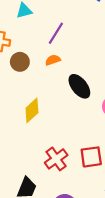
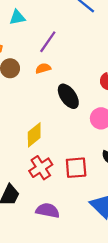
yellow diamond: (32, 110) -> (34, 135), moved

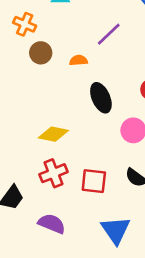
purple line: (48, 42) -> (109, 34), moved
yellow diamond: (34, 135) -> (53, 134), turned 40

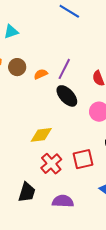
purple line: (109, 34) -> (64, 69), moved
brown circle: (41, 53) -> (17, 67), moved

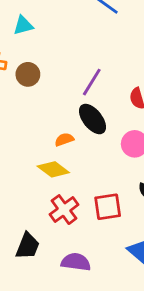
orange semicircle: (41, 74) -> (64, 140), moved
yellow diamond: (41, 135) -> (53, 169), turned 40

